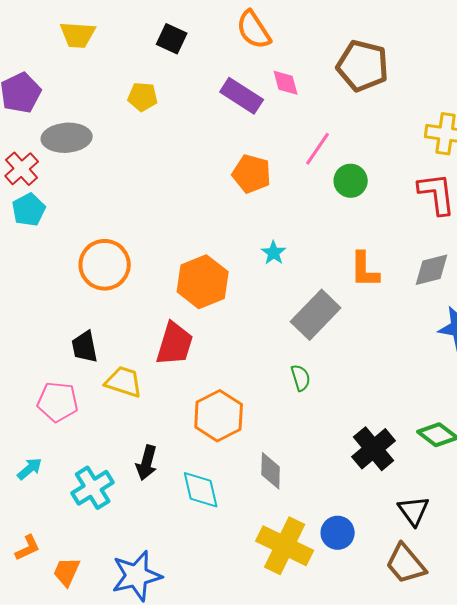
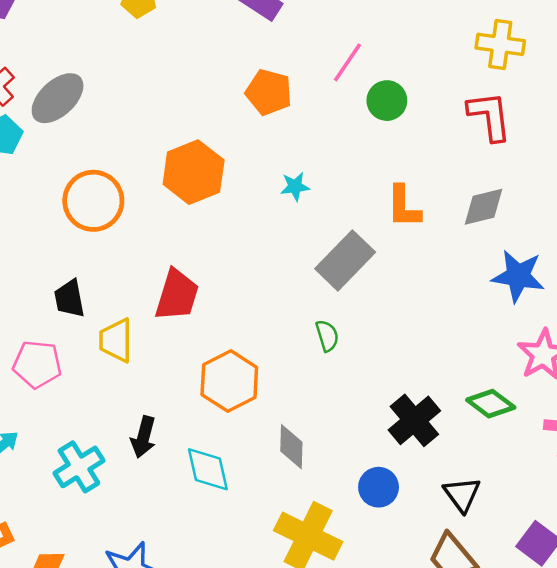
gray ellipse: (67, 138) -> (58, 98), moved, turned -39
cyan star: (274, 253) -> (295, 186), turned 30
orange hexagon: (203, 282) -> (194, 172), moved
yellow trapezoid: (124, 382) -> (116, 340), turned -108
blue circle: (338, 533) -> (379, 487), moved

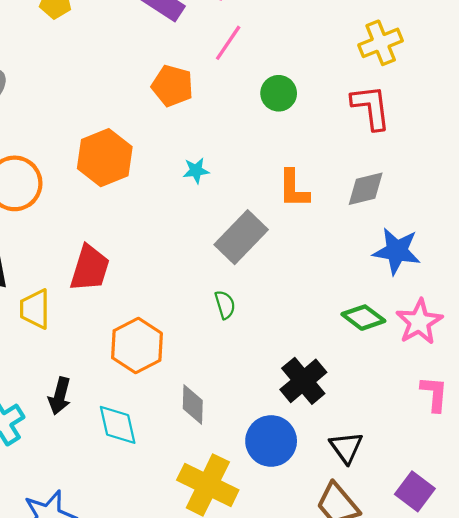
yellow cross: (500, 44) -> (381, 43), turned -30
pink line: (348, 62) -> (228, 43), moved
green diamond: (491, 404) -> (363, 318), moved
blue circle: (379, 487) -> (271, 441), size x1.4

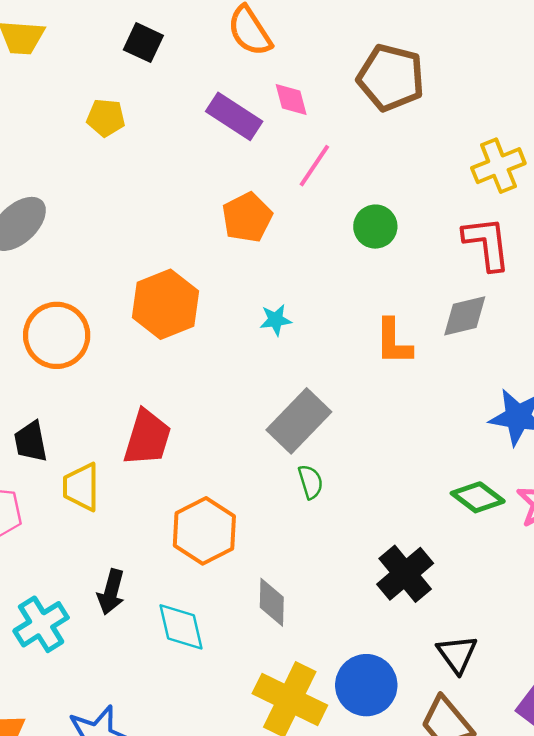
orange pentagon: (172, 86) -> (247, 217), turned 30
gray diamond: (366, 189) -> (465, 316), moved
gray rectangle: (241, 237) -> (299, 421), moved
blue circle: (271, 441) -> (366, 685), moved

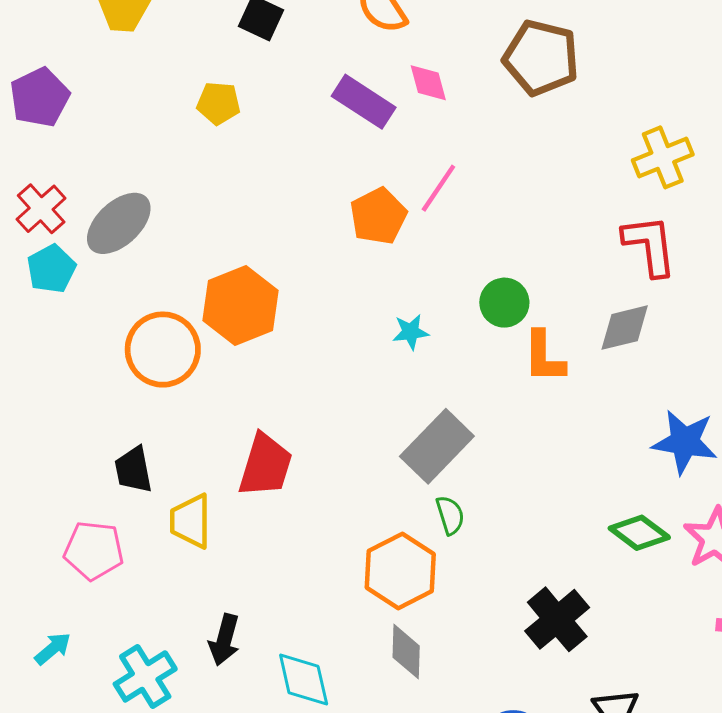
pink line: (314, 166) -> (438, 188), moved
green circle: (375, 227) -> (504, 303), moved
orange hexagon: (165, 304) -> (240, 306), moved
orange hexagon: (204, 531) -> (400, 571), moved

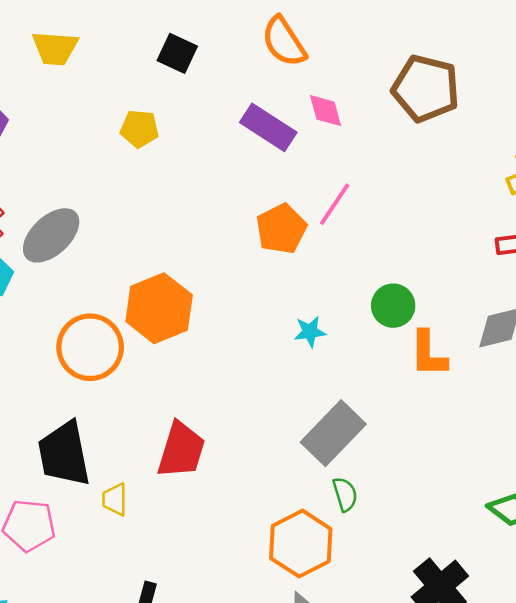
black trapezoid: (133, 470) -> (64, 454), size x1.6
yellow trapezoid: (191, 521) -> (115, 499), size x0.7

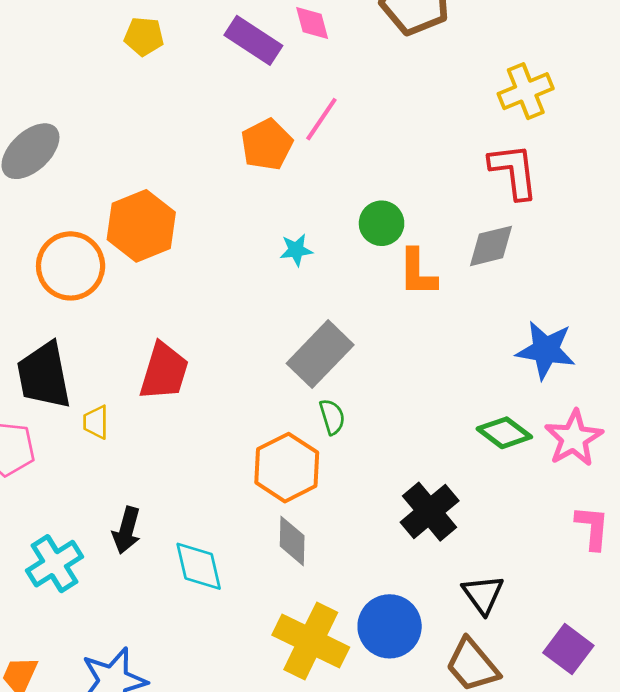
yellow pentagon: (140, 129) -> (144, 36), moved

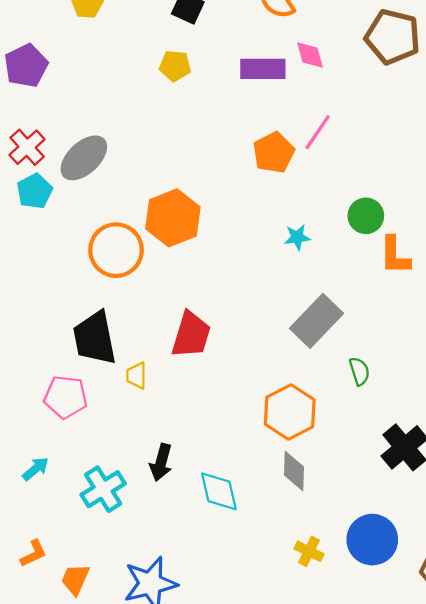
purple rectangle: (253, 40) -> (263, 69), turned -33
green semicircle: (332, 417) -> (359, 371), moved
yellow cross: (311, 641) -> (309, 551), size x0.5

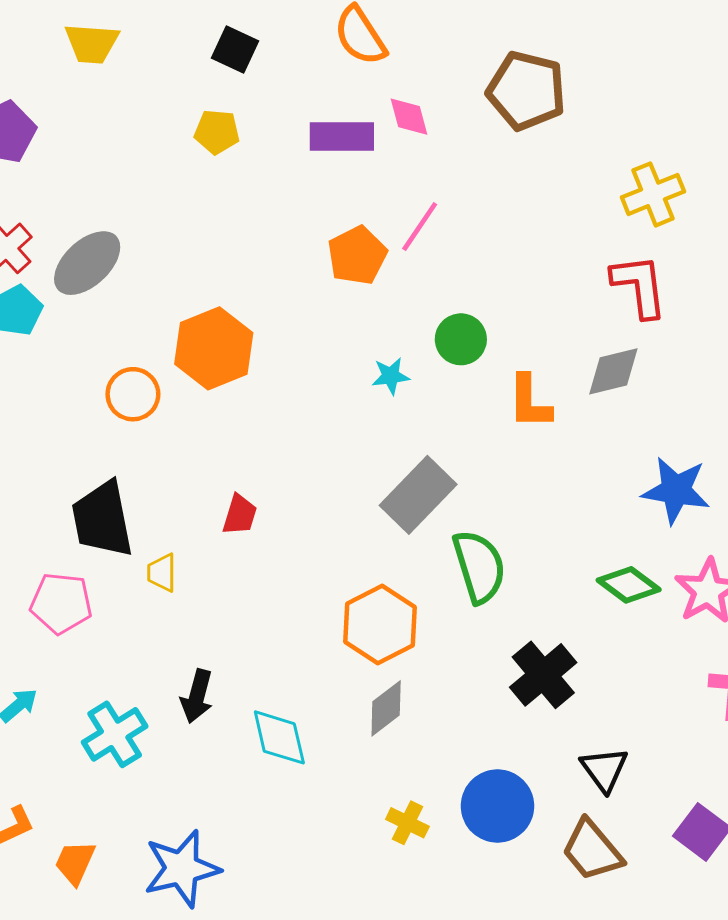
green circle: (366, 216) -> (461, 339), moved
orange circle: (116, 250) -> (133, 394), size x0.7
red trapezoid: (191, 335) -> (240, 515), size x0.6
green semicircle: (359, 371) -> (479, 567), size x1.8
gray diamond: (294, 471) -> (386, 708), turned 51

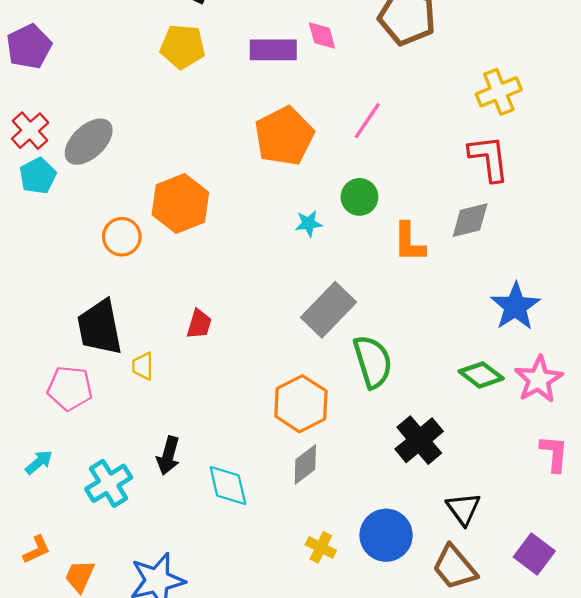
yellow pentagon: (217, 132) -> (183, 47), size x1.4
pink line: (420, 226) -> (367, 121), moved
orange pentagon: (357, 255) -> (284, 136), size x1.4
blue star: (676, 490) -> (515, 306), turned 30

